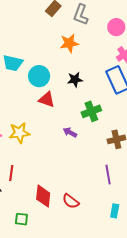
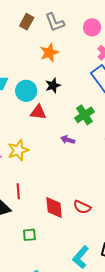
gray L-shape: (81, 15) -> (55, 22), turned -30
black star: (75, 80) -> (53, 85), moved
green square: (21, 219) -> (29, 235), moved

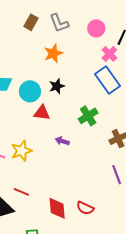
purple arrow: (68, 140) -> (62, 141), moved
red line: (18, 191) -> (21, 192), turned -63

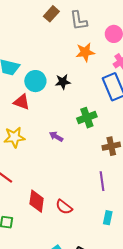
orange star: (53, 53) -> (85, 52), moved
red triangle: (42, 113) -> (22, 102), moved

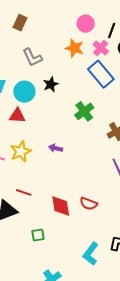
gray L-shape: (79, 21) -> (32, 57), moved
orange star: (85, 52) -> (75, 48), moved, turned -30
purple arrow: (56, 136) -> (56, 148), moved

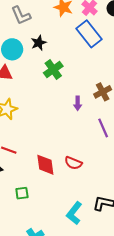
green cross: (84, 111) -> (53, 69), moved
purple arrow: (56, 148) -> (78, 103), moved, turned -104

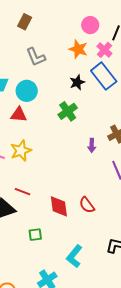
black star: (39, 43) -> (77, 82), moved
red semicircle: (73, 163) -> (87, 205), turned 30
cyan L-shape: (74, 213) -> (74, 256), moved

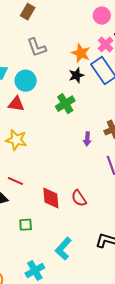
pink circle: (90, 25) -> (102, 16), moved
orange star: (78, 49) -> (81, 53), moved
yellow star: (21, 151) -> (16, 140), turned 30

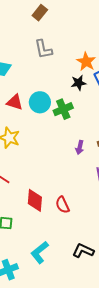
cyan circle: (26, 81) -> (40, 102), moved

